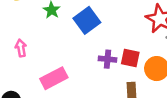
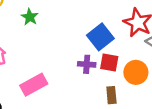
blue square: (87, 20) -> (100, 37), moved

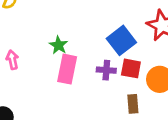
green star: (30, 17) -> (59, 45), moved
pink rectangle: (34, 85) -> (67, 69), moved, turned -50

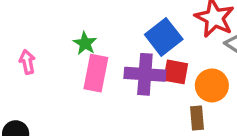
purple cross: (106, 70) -> (145, 74), size x1.6
brown rectangle: (133, 104) -> (197, 118), moved

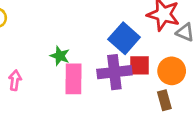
pink arrow: (27, 62) -> (15, 80), turned 30

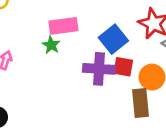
pink rectangle: (74, 79) -> (63, 26), moved, turned 72
brown rectangle: (164, 100) -> (141, 103), size x1.5

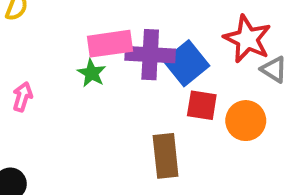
purple cross: (99, 69) -> (150, 55), moved
brown rectangle: (141, 103) -> (166, 156), moved

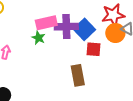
red star: (247, 39) -> (113, 15), turned -30
orange circle: (246, 121) -> (115, 33), moved

